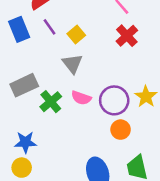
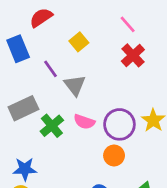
purple line: (50, 27) -> (50, 69), moved
yellow square: (76, 34) -> (79, 42), moved
orange circle: (121, 130) -> (114, 155), moved

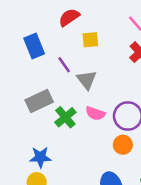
red semicircle: (41, 18) -> (69, 17), moved
yellow square: (79, 42) -> (90, 40), turned 35

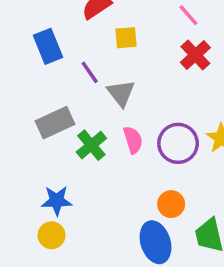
pink semicircle: (95, 113) -> (133, 140), turned -126
orange circle: (123, 145) -> (171, 204), moved

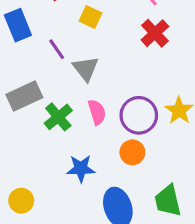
yellow square: (126, 38) -> (90, 17), turned 30
blue star: (57, 201) -> (81, 168), moved
orange circle: (171, 204) -> (132, 152), moved

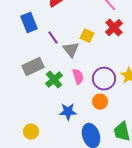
yellow square: (90, 17) -> (87, 36), moved

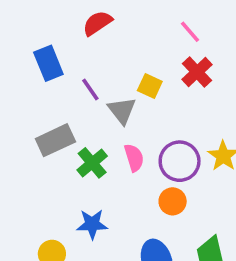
blue star: (68, 112) -> (92, 224), moved

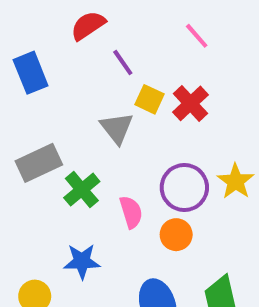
red cross: (197, 72) -> (190, 103), moved
purple line: (90, 89) -> (123, 62), moved
pink semicircle: (134, 158) -> (131, 212), moved

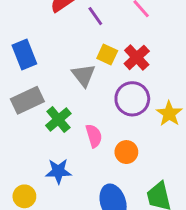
purple line: (123, 62) -> (95, 16), moved
blue rectangle: (31, 73) -> (24, 54), moved
purple circle: (184, 187) -> (132, 99), moved

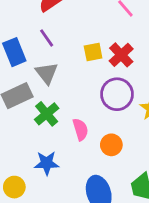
purple line: (95, 16) -> (47, 38), moved
yellow square: (107, 54) -> (93, 52), turned -36
gray triangle: (84, 75) -> (47, 73), moved

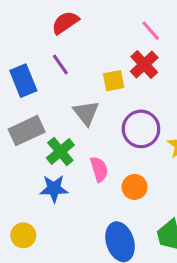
red cross: (121, 55) -> (144, 64), moved
gray triangle: (47, 73) -> (86, 113), moved
blue star: (47, 163) -> (54, 189), moved

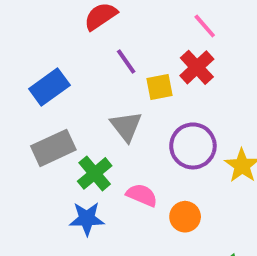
purple line: (60, 64) -> (126, 61), moved
blue rectangle: (23, 81) -> (49, 87), turned 76
pink semicircle: (99, 169) -> (142, 195), turned -50

